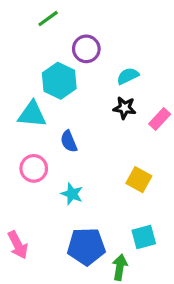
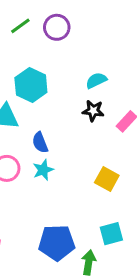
purple circle: (86, 49) -> (57, 27), moved
cyan star: (72, 194) -> (43, 170), moved, turned 30

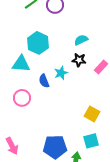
cyan star: (43, 170) -> (61, 73), moved
yellow square: (107, 179) -> (92, 114), moved

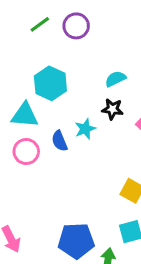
pink circle: (22, 98) -> (26, 151), moved

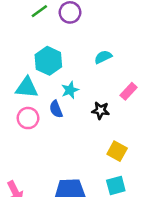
black star: (112, 109) -> (101, 110), moved
cyan star: (85, 129) -> (70, 90), moved

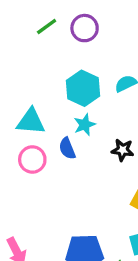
cyan hexagon: (48, 61) -> (83, 88), moved

